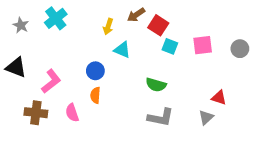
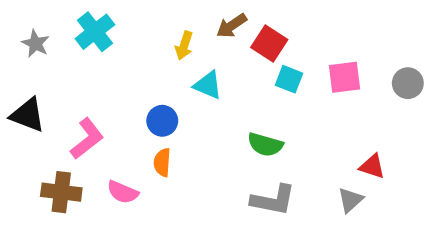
pink semicircle: (72, 113) -> (123, 192), turned -48

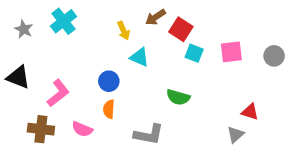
yellow arrow: (184, 46) -> (123, 31), turned -42
gray L-shape: (273, 200) -> (149, 134), moved

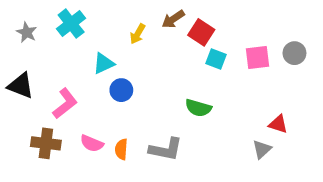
yellow arrow: (123, 31) -> (138, 34), turned 54
gray circle: (274, 56) -> (294, 53), moved
cyan triangle: (139, 57) -> (104, 63), moved, turned -48
orange semicircle: (109, 109) -> (121, 149), moved

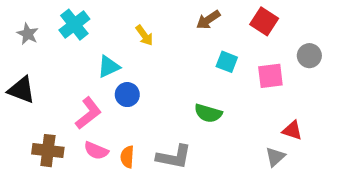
brown arrow: (173, 19) -> (208, 20), moved
red square: (201, 32) -> (264, 21), moved
yellow arrow: (138, 34) -> (144, 35), turned -66
pink square: (257, 58) -> (270, 76), moved
pink L-shape: (65, 103) -> (88, 113), moved

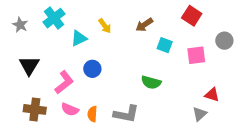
brown arrow: (208, 20) -> (144, 25), moved
cyan triangle: (109, 67) -> (79, 38), moved
black triangle: (21, 90) -> (29, 65), moved, turned 40

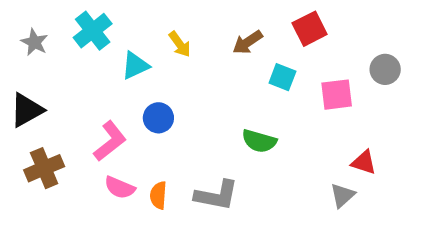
red square: (192, 16) -> (310, 29), moved, turned 30
black triangle: (29, 65) -> (27, 110), moved, turned 30
brown cross: (35, 109) -> (44, 168), moved, turned -30

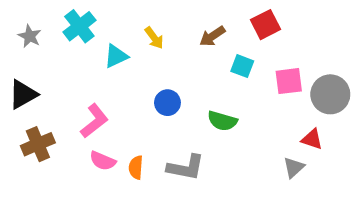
gray circle: (385, 69) -> (330, 94), moved, size x1.5
blue circle: (158, 118) -> (167, 103), moved

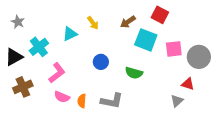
red square: (265, 25) -> (160, 15), turned -36
cyan cross: (79, 26) -> (39, 47), moved
cyan square: (242, 66) -> (146, 40), size x1.6

